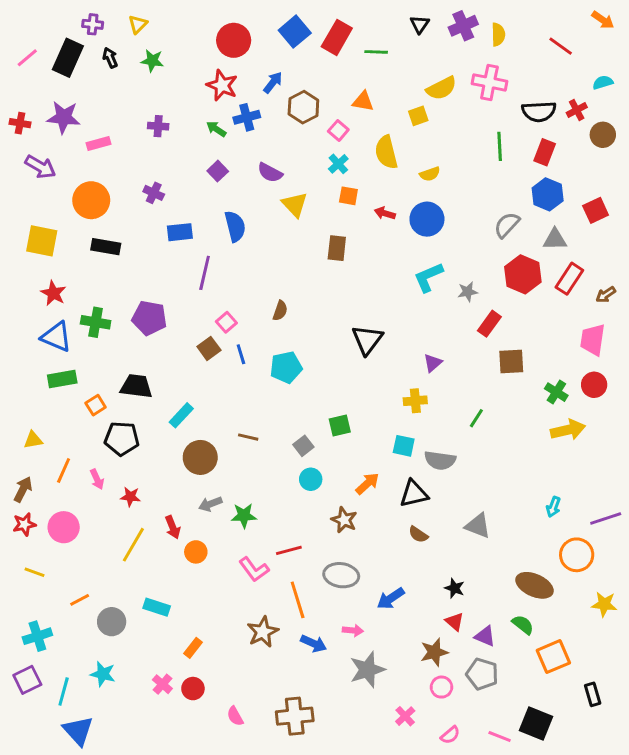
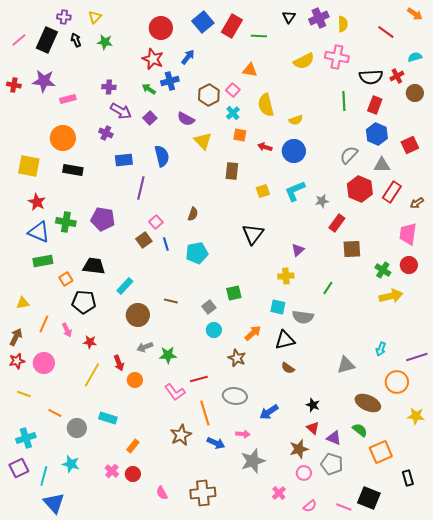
brown hexagon: (303, 107) -> (209, 95), moved
yellow square: (418, 116) -> (263, 191), moved
purple arrow: (40, 167) -> (121, 111), moved
gray triangle: (478, 526) -> (346, 365), moved, turned -36
orange line: (80, 600) -> (55, 413), turned 56

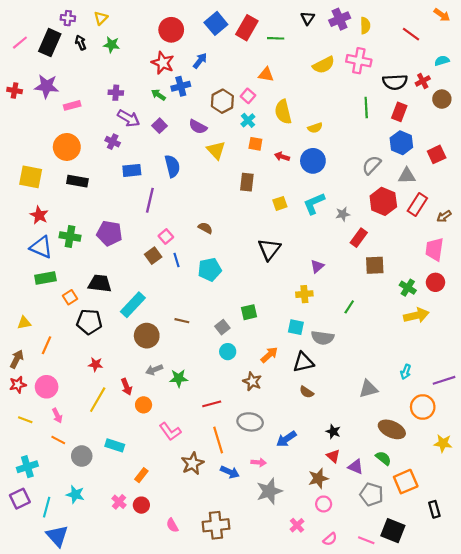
brown semicircle: (193, 214) -> (205, 228), turned -80
cyan rectangle: (125, 286) -> (133, 305), size x1.4
pink arrow: (67, 330) -> (57, 416), moved
pink L-shape: (175, 392) -> (170, 432), moved
gray pentagon: (332, 464) -> (372, 494), moved

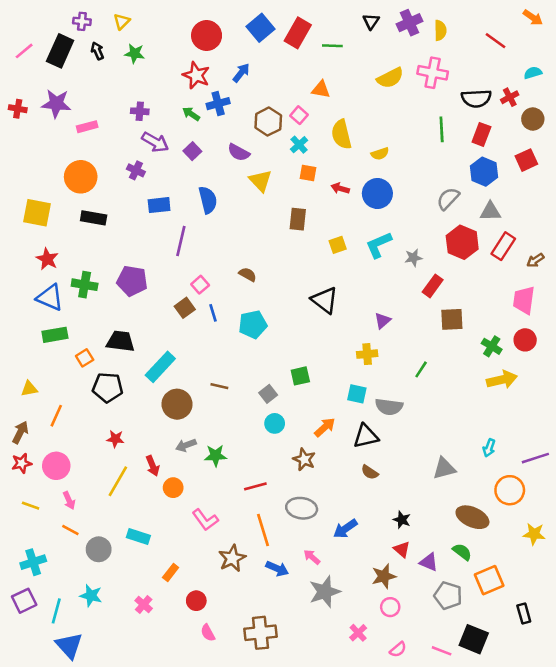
red square: (437, 154) -> (526, 160), moved
black triangle: (269, 249) -> (325, 300), turned -30
pink arrow: (259, 462) -> (312, 557), turned -144
red circle: (141, 505) -> (196, 601), moved

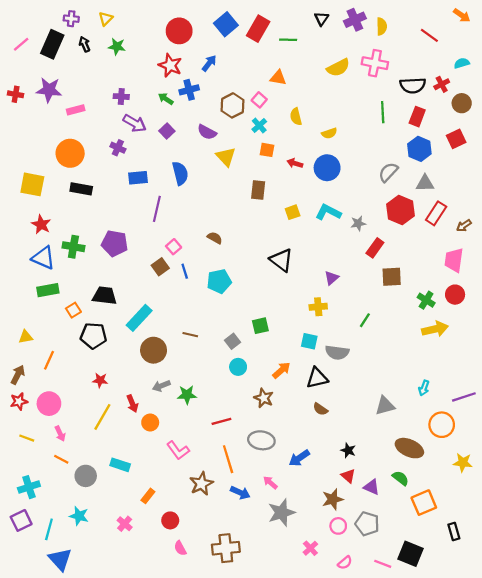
yellow semicircle: (341, 134) -> (296, 117), size x0.7
cyan L-shape: (379, 245) -> (328, 212), turned 50
gray pentagon: (448, 596) -> (367, 524), moved

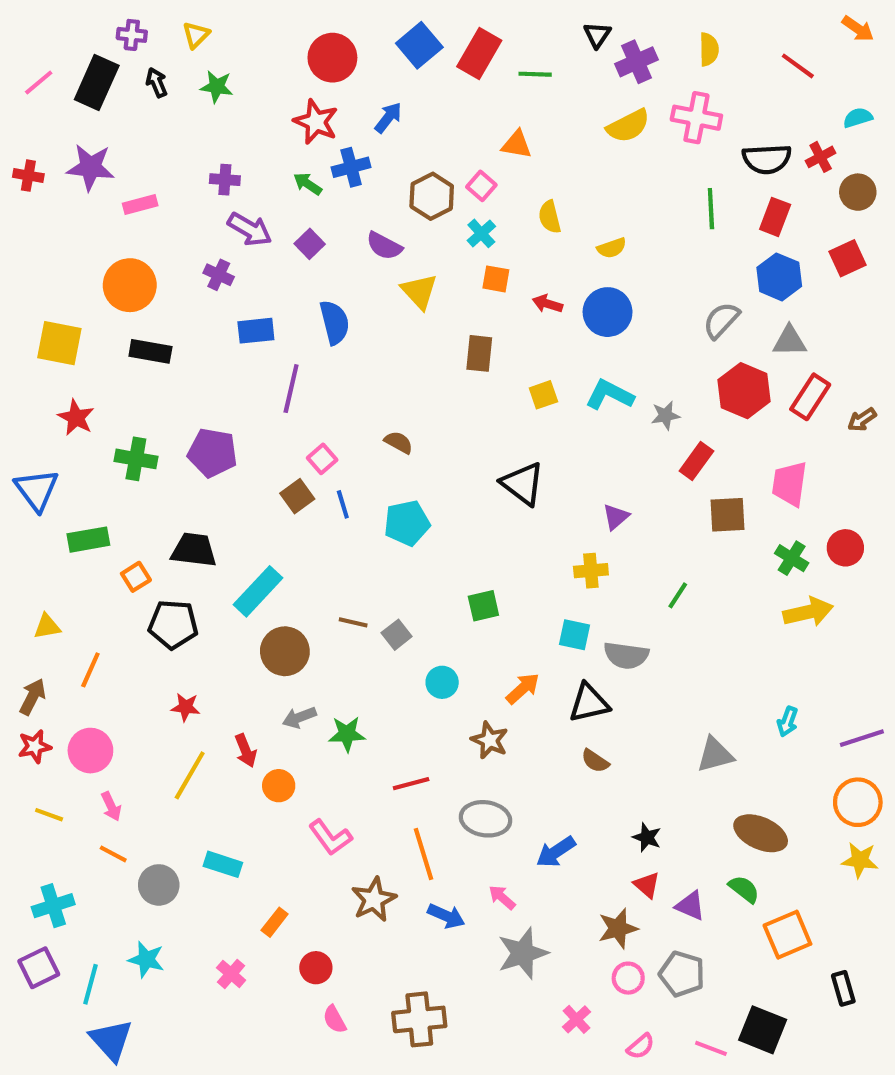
purple cross: (355, 20) -> (636, 62), moved
blue triangle: (43, 258) -> (37, 490), moved, turned 30
pink trapezoid: (454, 260) -> (790, 484), moved
gray square: (233, 341) -> (397, 635), moved
orange circle: (442, 425) -> (858, 802), moved

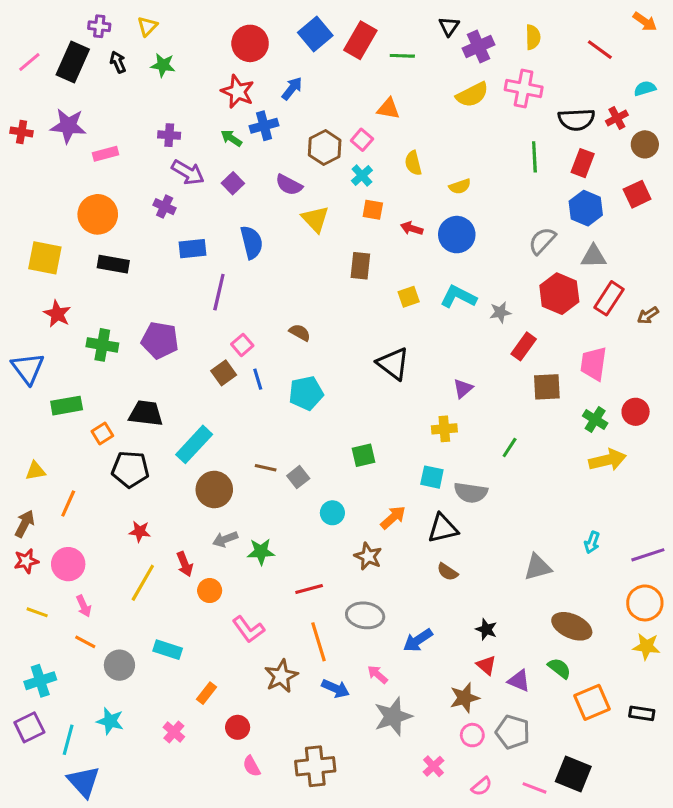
black rectangle: (843, 988) -> (642, 713), moved, turned -65

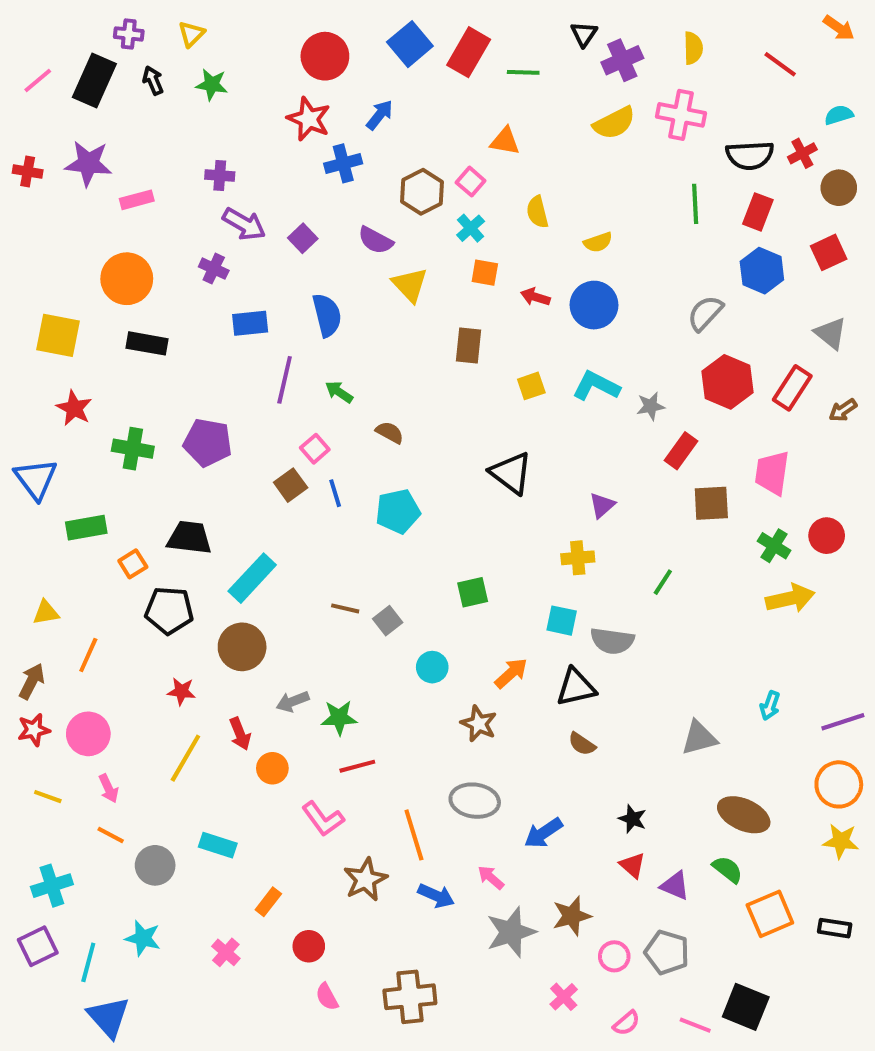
green arrow: (231, 138) -> (339, 392), moved
gray triangle: (594, 256) -> (831, 333), moved, turned 40
brown circle: (214, 489) -> (242, 647), moved
red line: (309, 589) -> (357, 766), moved
brown star: (465, 698) -> (572, 916), moved

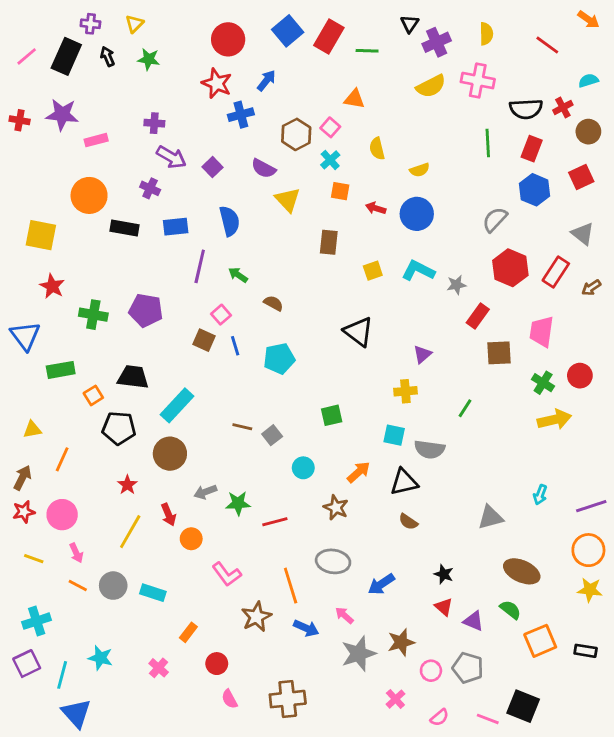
black rectangle: (147, 343) -> (125, 228), moved
brown square: (291, 485) -> (204, 340), turned -30
red star: (181, 691) -> (127, 485), turned 30
red line: (357, 766) -> (275, 522), moved
gray circle: (155, 865) -> (113, 586), moved

